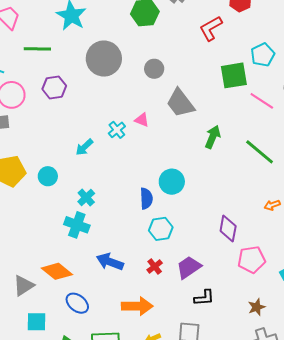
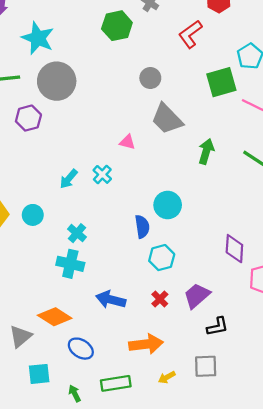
gray circle: (104, 59) -> (57, 81), moved
gray circle: (154, 69) -> (150, 78), moved
cyan cross: (117, 130) -> (102, 174), moved

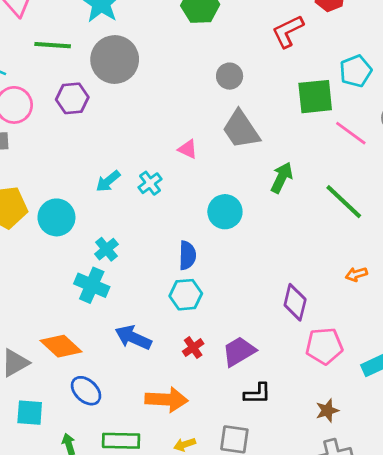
cyan circle: (168, 205) -> (225, 212), moved
cyan circle: (33, 215) -> (56, 217), size x1.4
cyan hexagon: (162, 258) -> (186, 295), moved

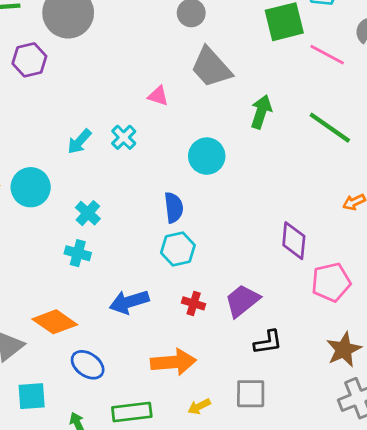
cyan cross: (92, 285) -> (78, 253), size x0.7
blue arrow: (133, 338) -> (129, 302), turned -33
red cross: (193, 348) -> (194, 303), turned -30
brown star: (327, 410) -> (344, 349), size x1.4

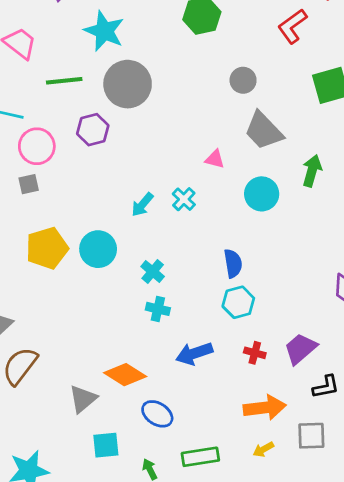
cyan circle: (207, 156) -> (262, 194), moved
cyan cross: (78, 253) -> (158, 309), moved
orange arrow: (173, 362) -> (265, 408), moved

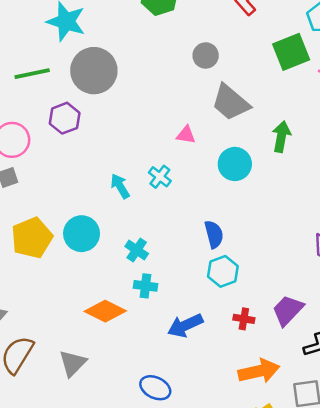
cyan arrow: (142, 205) -> (120, 186), turned 115
orange diamond: (125, 375) -> (105, 311), moved
gray triangle: (83, 399) -> (73, 363), moved

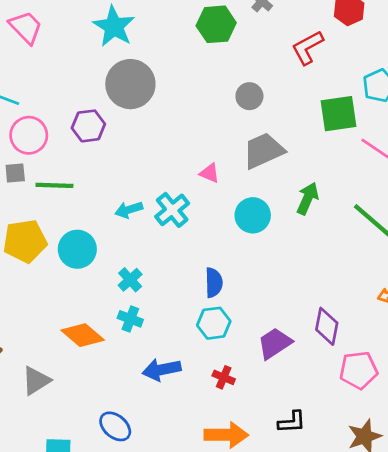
green line: (32, 74) -> (54, 185), moved
gray trapezoid: (230, 102) -> (263, 151), turned 102
cyan cross: (160, 177) -> (172, 210), size x1.4
cyan arrow: (120, 186) -> (129, 210), turned -90
purple trapezoid: (288, 310) -> (275, 343), moved

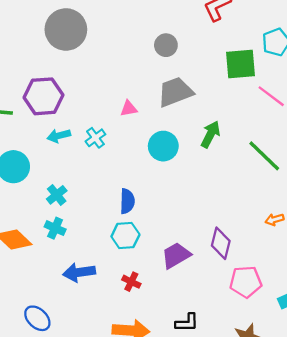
purple hexagon: (88, 126) -> (44, 96), moved, size x1.4
pink triangle: (209, 173) -> (129, 108), turned -36
cyan cross: (172, 210) -> (95, 138), size x0.7

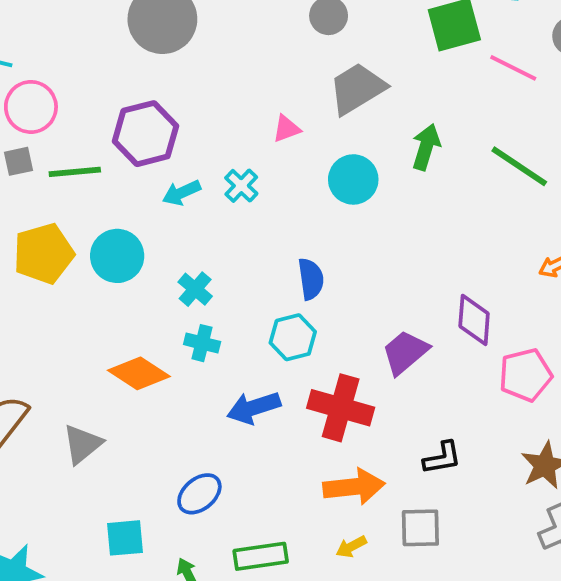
cyan hexagon: (125, 235) -> (293, 337), moved
red cross: (131, 282) -> (341, 408), size x2.0
blue ellipse: (37, 318) -> (199, 494), turned -72

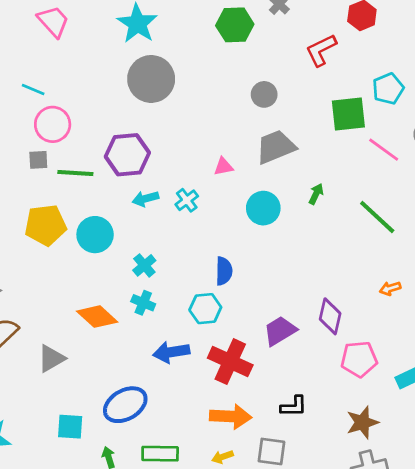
green arrow: (426, 147) -> (316, 194), size x0.7
blue ellipse: (199, 494) -> (125, 405), size x1.4

